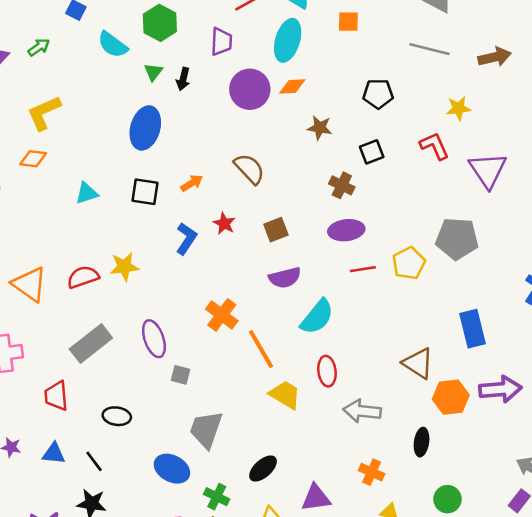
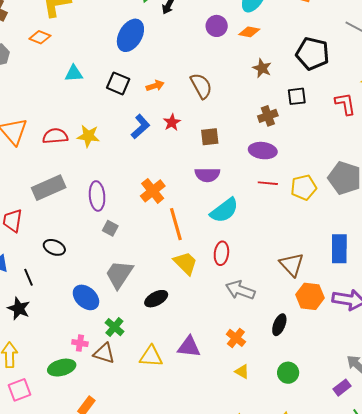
purple circle: (250, 89) -> (217, 26), size x0.7
black pentagon: (378, 94) -> (313, 54), size x1.4
brown cross: (342, 185) -> (268, 116), turned 30
black ellipse: (263, 469) -> (156, 299), moved

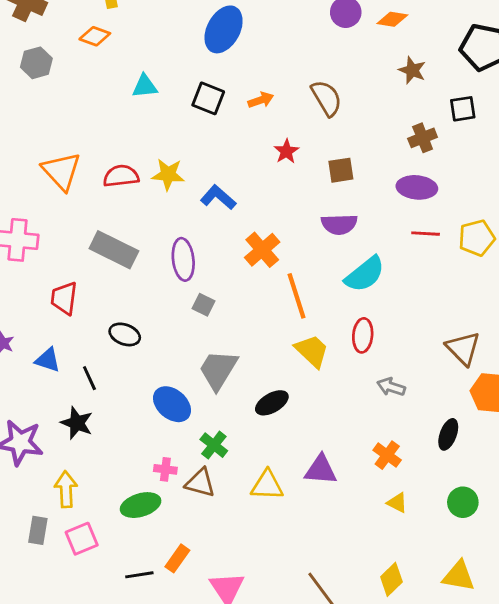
blue L-shape: (140, 127) -> (218, 197), moved, turned -95
gray rectangle: (49, 188) -> (114, 250), turned 52
gray arrow: (240, 290) -> (391, 387), size x0.7

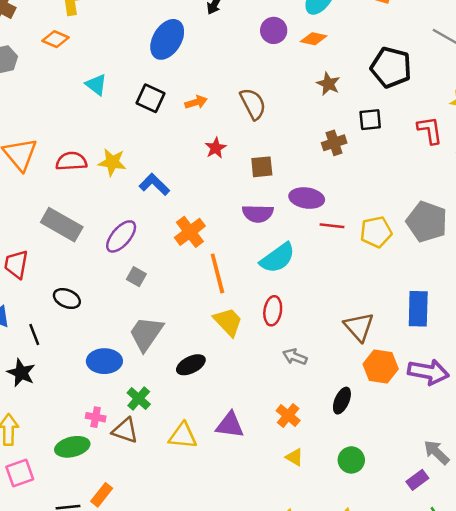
cyan triangle: (145, 86) -> (96, 85), turned 40
purple ellipse: (417, 187) -> (307, 198), moved
purple ellipse: (183, 259) -> (121, 236), turned 44
blue ellipse: (172, 404) -> (104, 361), turned -44

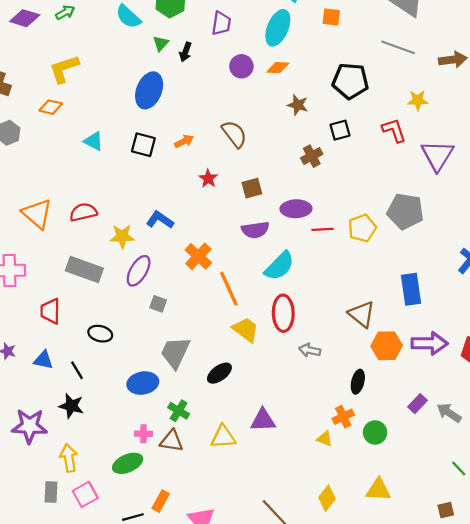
yellow star: (112, 162) -> (122, 236), moved
red ellipse: (273, 311) -> (283, 313), size x1.4
orange cross: (288, 416) -> (343, 417), moved, turned 35
purple rectangle: (417, 480) -> (418, 404), moved

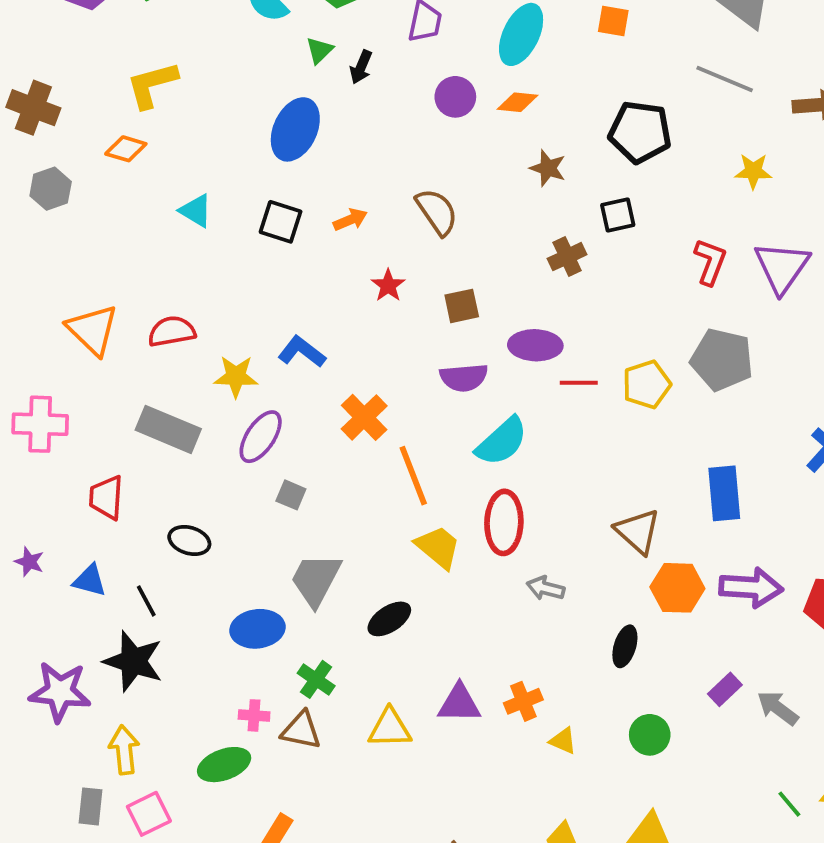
red L-shape: (394, 130) -> (710, 262), moved, turned 36
black star: (71, 406) -> (133, 661), size x1.4
orange cross: (343, 417) -> (523, 701), moved

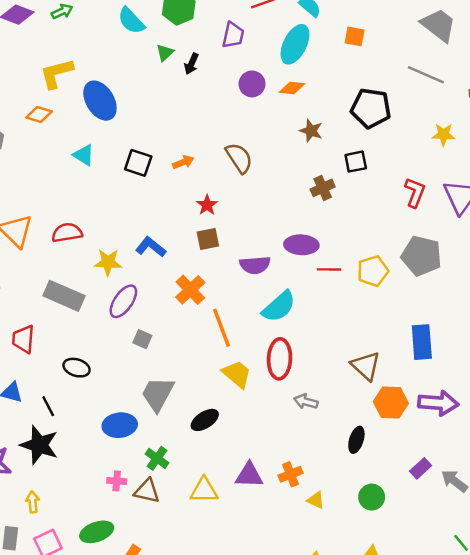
blue ellipse: (295, 129) -> (100, 101), moved, turned -57
brown square: (462, 306) -> (208, 239), moved
yellow arrow: (124, 750) -> (33, 502), size x0.7
green ellipse: (224, 765) -> (97, 532), moved

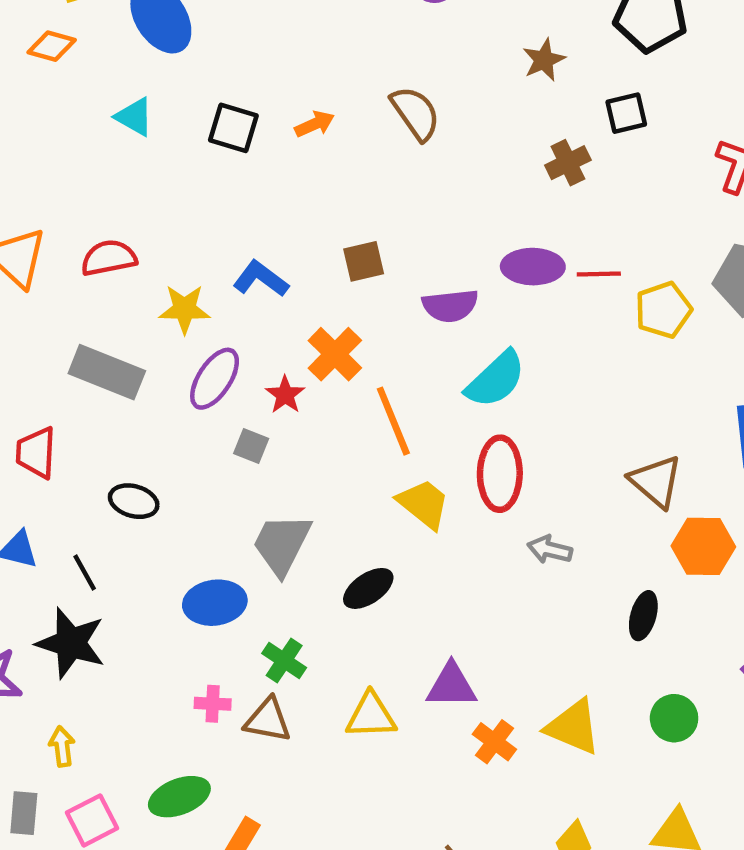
brown star: (311, 131) -> (544, 60), turned 30
red star: (207, 205) -> (285, 395), moved
red line: (329, 269) -> (599, 274), moved
orange cross: (290, 474) -> (494, 742), moved, turned -30
yellow triangle: (316, 500) -> (573, 727), size x1.8

